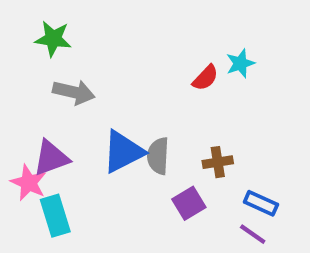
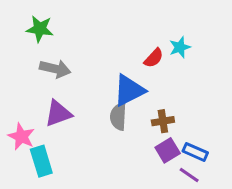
blue triangle: (123, 152) -> (129, 90), moved
purple triangle: (51, 158) -> (58, 113), moved
purple square: (189, 203) -> (168, 150), moved

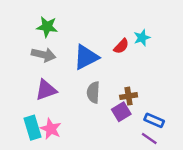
green star: (40, 29) -> (47, 27), moved
blue triangle: (129, 90) -> (86, 57), moved
pink star: (21, 137) -> (51, 129), moved
purple square: (168, 150) -> (121, 112), moved

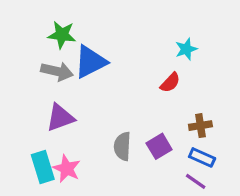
red semicircle: (121, 46) -> (170, 83), moved
blue triangle: (86, 57) -> (91, 62), moved
gray semicircle: (93, 92) -> (122, 146), moved
brown cross: (129, 96) -> (200, 126), moved

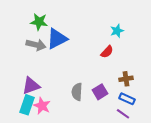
purple triangle: (60, 118) -> (31, 86), moved
cyan rectangle: (43, 167) -> (27, 105), turned 36

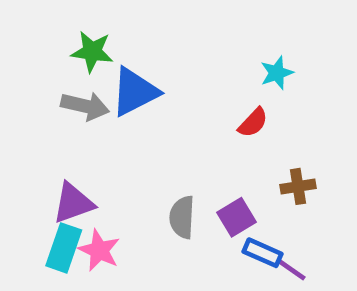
blue rectangle: (127, 99) -> (262, 253), moved

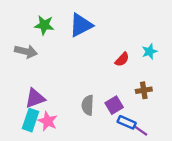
cyan star: (277, 73) -> (149, 51), moved
blue triangle: (135, 92) -> (81, 25), moved
gray arrow: (85, 106) -> (26, 51), moved

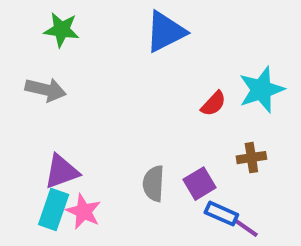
green star: (44, 25) -> (62, 30), moved
blue triangle: (81, 25) -> (165, 32), moved
cyan star: (149, 51) -> (261, 90), size x1.6

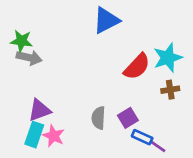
green star: (62, 30) -> (21, 41), moved
red semicircle: (213, 104) -> (137, 67), size x1.6
brown cross: (251, 158) -> (170, 90), moved

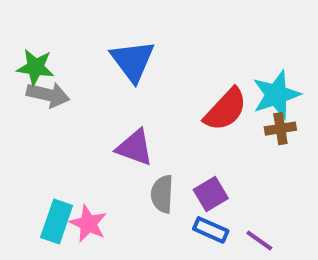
blue triangle: (106, 20) -> (133, 61), moved, turned -40
brown cross: (170, 90) -> (280, 129), moved
purple triangle: (39, 110) -> (135, 148), moved, turned 40
blue rectangle: (142, 137) -> (211, 230), moved

